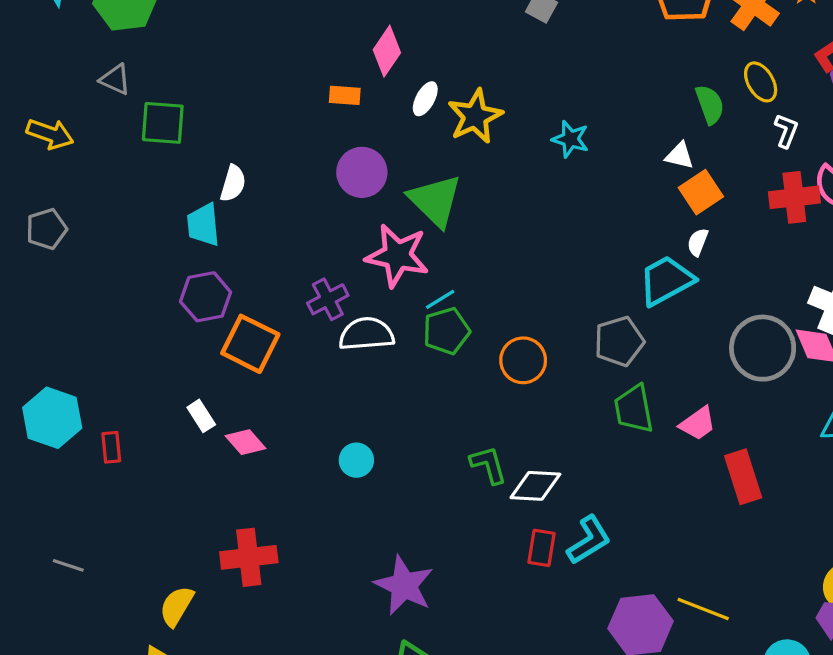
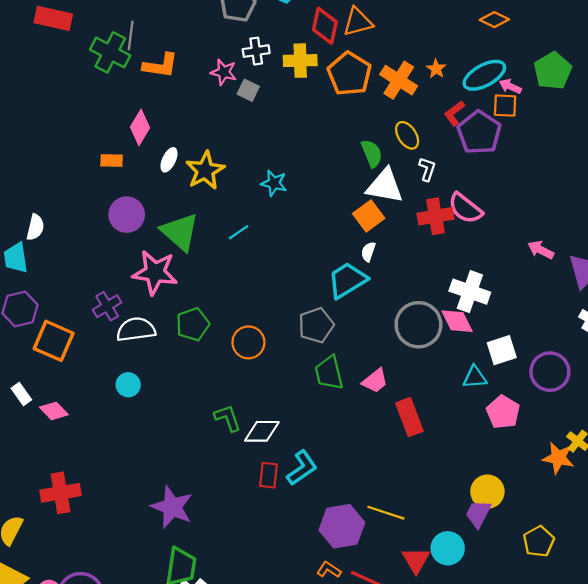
white triangle: (680, 156) -> (385, 186), moved, size x1.8
cyan line: (440, 299) -> (239, 232), moved
cyan circle: (356, 460) -> (128, 385), moved

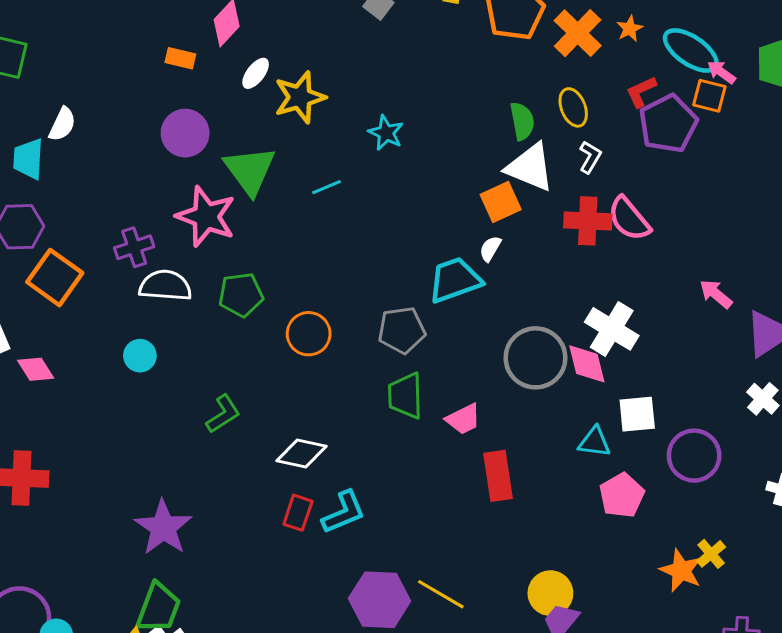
cyan ellipse: (484, 75) -> (691, 50), turned 51
green L-shape: (228, 418) -> (223, 414), moved, turned 64
yellow circle: (487, 492) -> (550, 593), moved

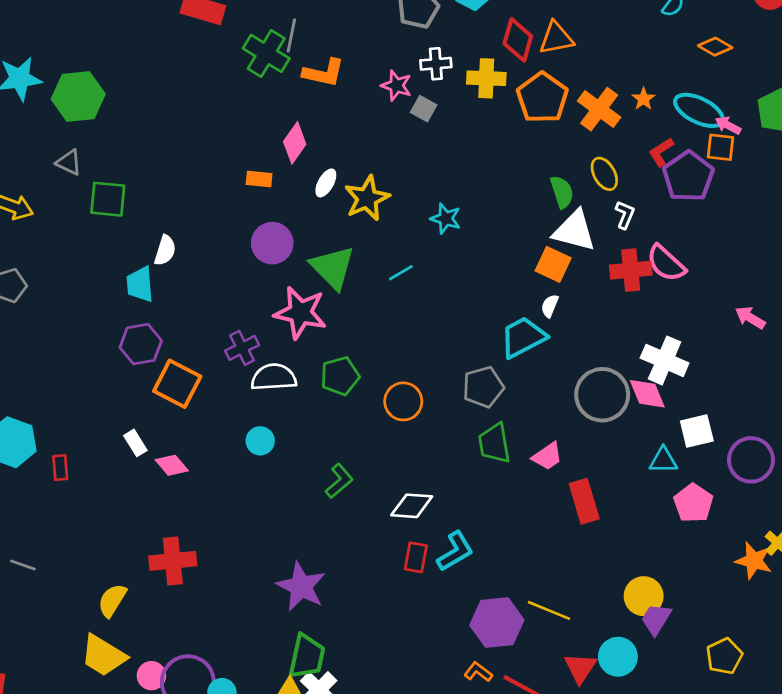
orange square: (501, 202) -> (553, 264), turned -32

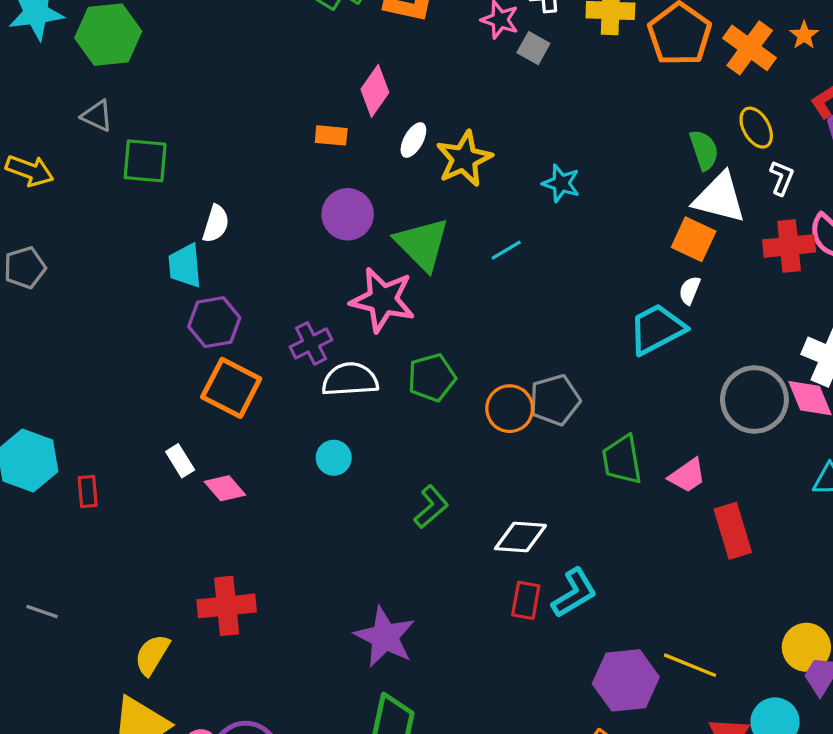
purple hexagon: (141, 344) -> (214, 322), moved
gray pentagon: (483, 387) -> (555, 400), moved

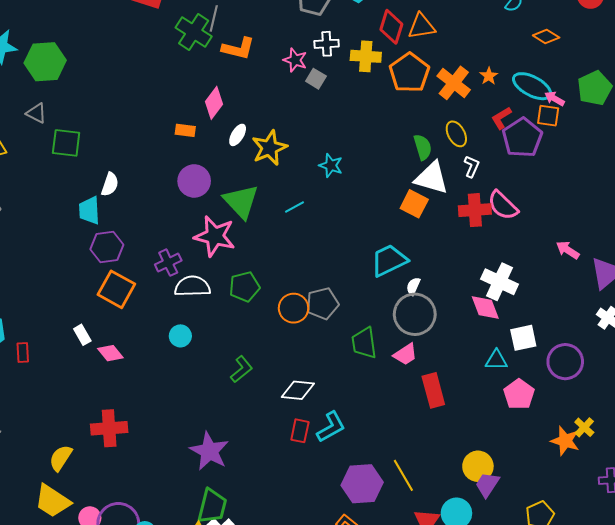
white semicircle: (690, 290) -> (413, 286), moved
gray circle: (754, 400) -> (415, 314), moved
yellow line: (690, 665) -> (403, 475), turned 36

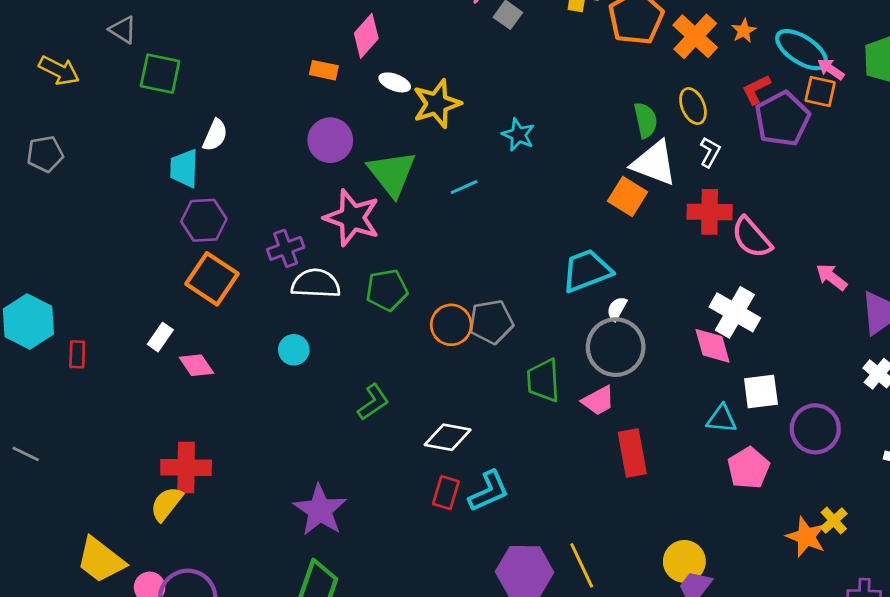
white ellipse: (238, 135) -> (395, 82), turned 75
pink semicircle: (503, 205) -> (752, 237), moved
white rectangle: (82, 335) -> (160, 337), turned 60
yellow semicircle: (61, 458) -> (166, 504), moved

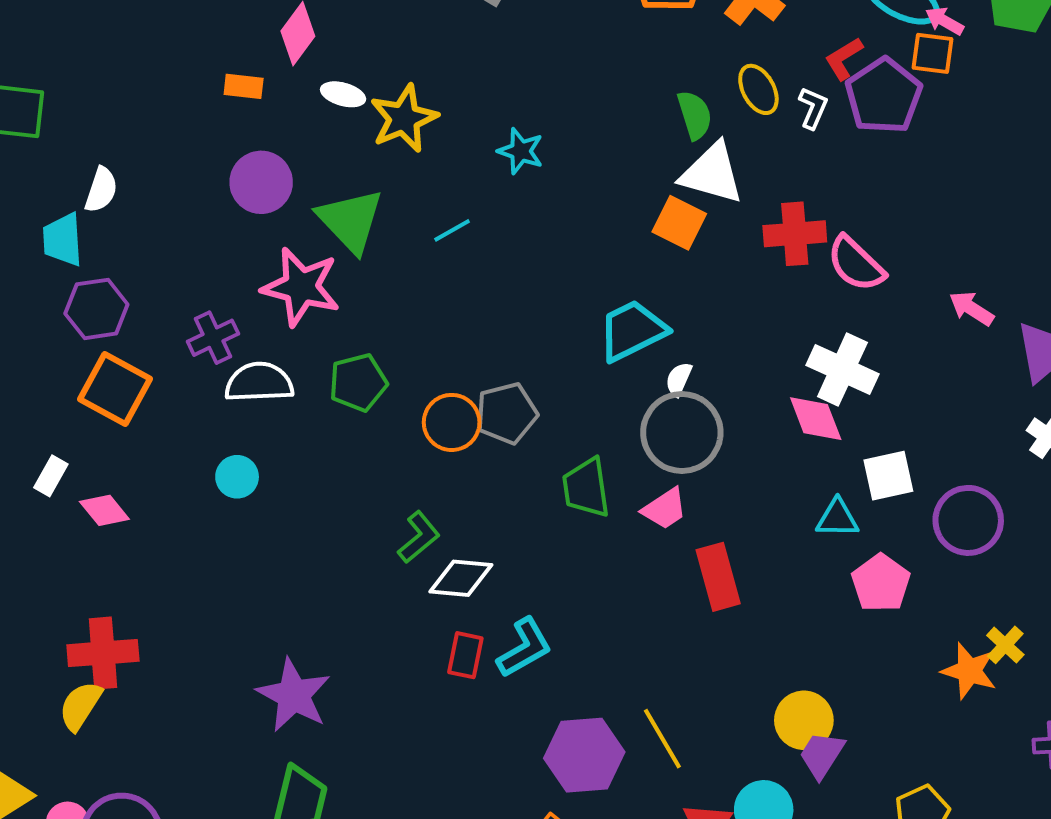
white L-shape: (710, 152) -> (813, 108), moved
green L-shape: (373, 402) -> (419, 537), moved

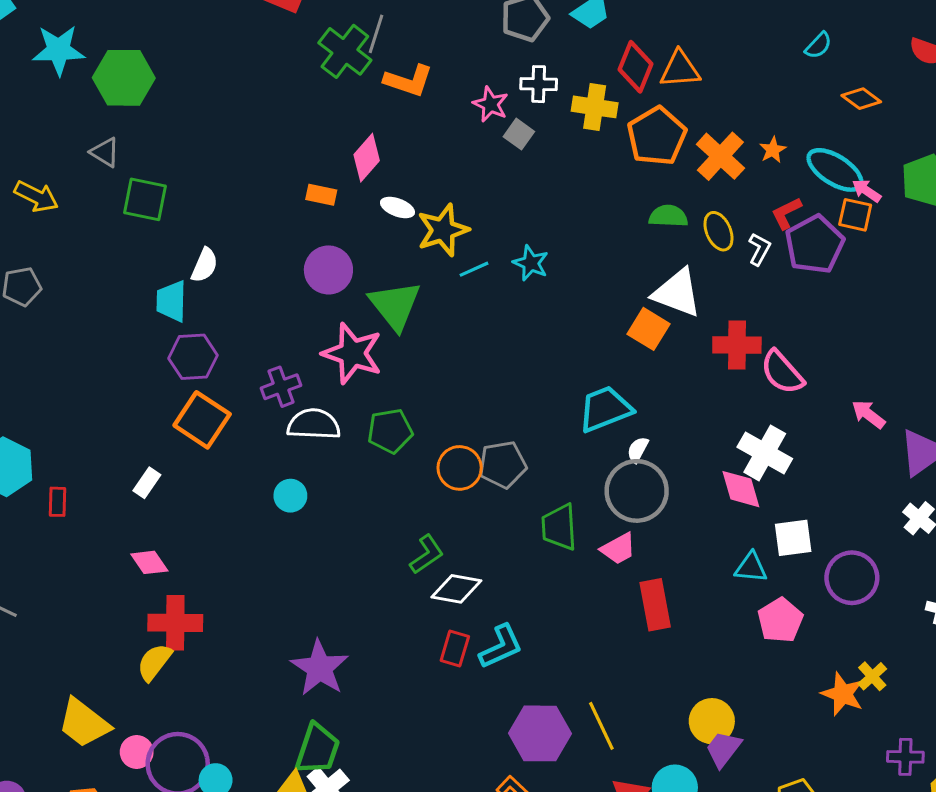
green semicircle: (695, 115) -> (668, 216), moved, turned -75
cyan line: (452, 230) -> (474, 269), moved
pink diamond: (104, 510) -> (149, 562), moved

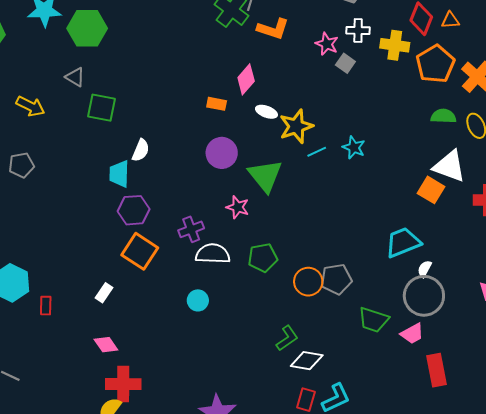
orange triangle: (680, 69) -> (450, 20), size x0.7
pink star: (352, 353) -> (238, 207), size x0.6
green trapezoid: (559, 527) -> (373, 320), turned -68

